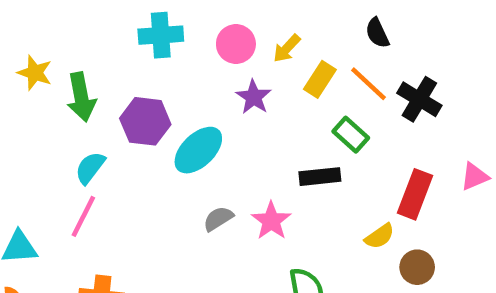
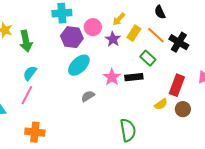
pink circle: (236, 44) -> (93, 27), moved
purple star: (254, 97) -> (113, 39), moved
purple hexagon: (145, 121) -> (72, 37), moved
pink star: (271, 221) -> (112, 77), moved
brown circle: (417, 267) -> (183, 109), moved

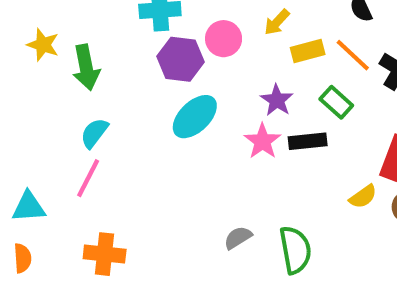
yellow rectangle: (134, 33) -> (308, 51), turned 42
purple star: (113, 39) -> (277, 100), moved
gray semicircle: (88, 96) -> (238, 238), moved

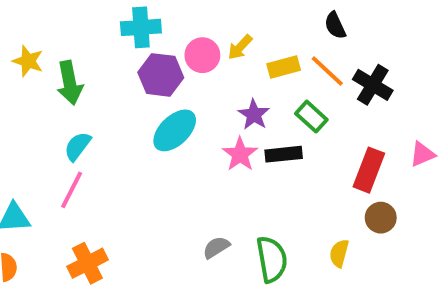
yellow arrow: (277, 22) -> (240, 47), moved
yellow semicircle: (363, 197) -> (339, 253), moved, turned 140
orange cross: (105, 254) -> (87, 263), turned -33

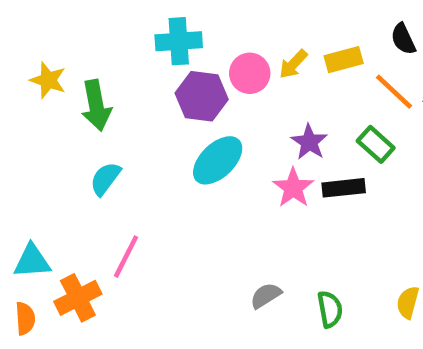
yellow rectangle: (284, 67) -> (344, 60), moved
pink line: (72, 190) -> (126, 257), moved
green semicircle: (272, 259) -> (330, 309), size x0.7
orange cross: (87, 263) -> (78, 298), moved

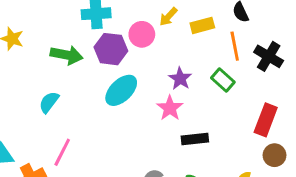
yellow arrow: (293, 64) -> (168, 17), moved
orange line: (394, 92) -> (235, 46), turned 36
green arrow: (96, 105) -> (67, 55), moved, turned -68
black rectangle: (344, 188) -> (195, 139), moved

